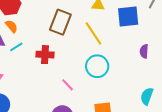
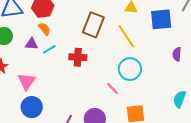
pink line: (68, 85) -> (112, 89), moved

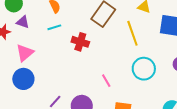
purple triangle: (32, 44) -> (23, 22), moved
cyan circle: (130, 69) -> (144, 69), moved

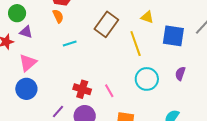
cyan line: (54, 27) -> (70, 43), moved
red cross: (80, 42) -> (82, 89), moved

